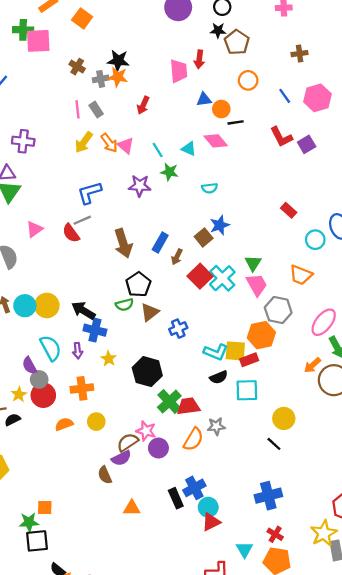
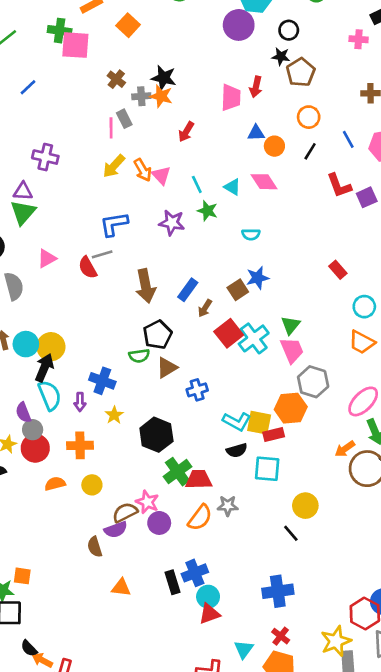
gray rectangle: (96, 110) -> (124, 119), moved
black line: (236, 122) -> (310, 151), moved, turned -56
orange trapezoid: (301, 275) -> (362, 342), moved
black arrow: (83, 311) -> (44, 368), moved, turned 75

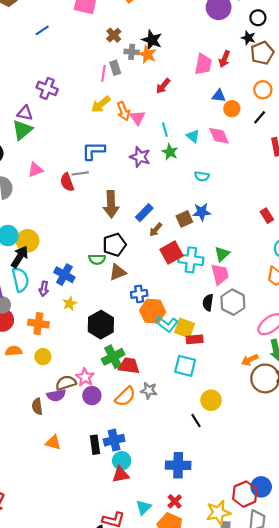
cyan cross: (254, 338) -> (191, 260), turned 35
orange hexagon: (291, 408) -> (153, 311), moved
black semicircle: (237, 450) -> (208, 303), moved, turned 105

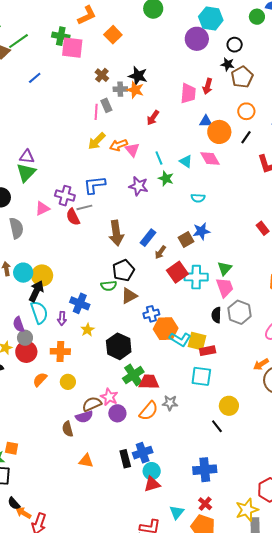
purple cross: (47, 88) -> (65, 196), moved
orange circle: (232, 109) -> (219, 132), size x1.5
orange arrow: (123, 111) -> (119, 145), turned 96
orange semicircle: (14, 351) -> (40, 380), turned -35

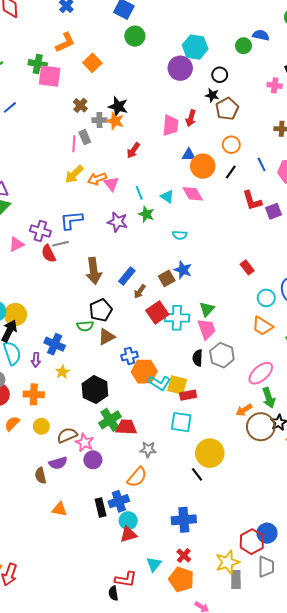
blue star: (201, 231) -> (183, 270), turned 30
brown semicircle: (92, 404) -> (67, 435), moved
yellow circle: (229, 406) -> (210, 453), size x1.4
orange semicircle: (149, 411) -> (137, 477), moved

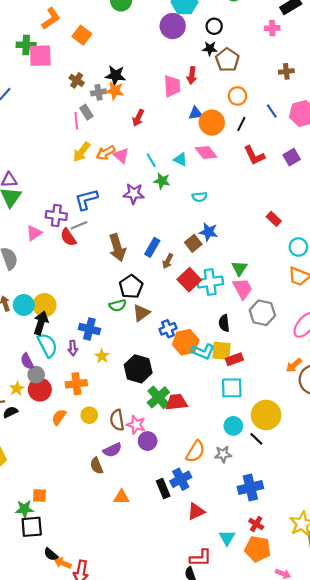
red L-shape: (252, 201) -> (254, 155), moved
black semicircle: (198, 358) -> (224, 323), moved
brown semicircle: (67, 435) -> (117, 420), turned -66
gray star: (148, 449) -> (223, 454), moved
cyan circle: (128, 521) -> (233, 426), moved

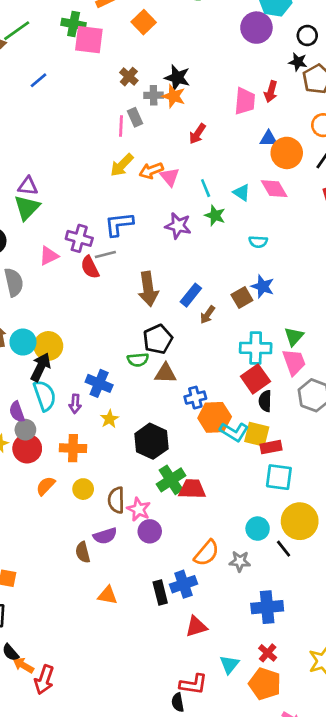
red square: (189, 280) -> (255, 379), moved
brown triangle: (141, 313) -> (166, 373), turned 30
cyan square: (232, 388) -> (279, 477), moved

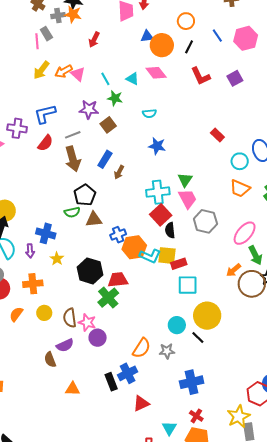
gray line: (105, 254) -> (73, 135), moved
red semicircle: (90, 267) -> (45, 143), moved, turned -108
brown square: (242, 298) -> (108, 125), moved
red trapezoid: (192, 489) -> (118, 280), moved

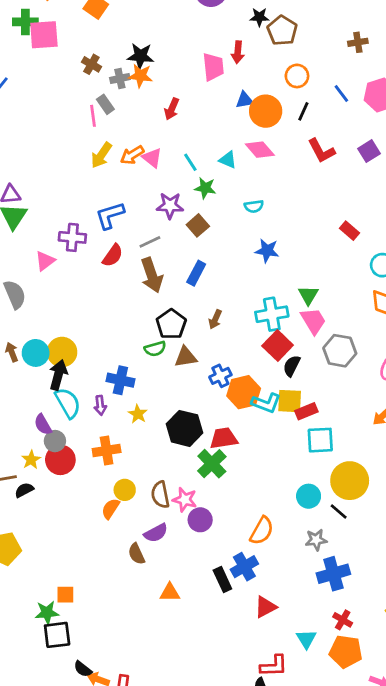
brown arrow: (119, 172) -> (215, 319), moved
black semicircle: (170, 230) -> (292, 366), turned 35
orange semicircle: (16, 314) -> (111, 509), moved
gray star: (167, 351) -> (316, 540), moved

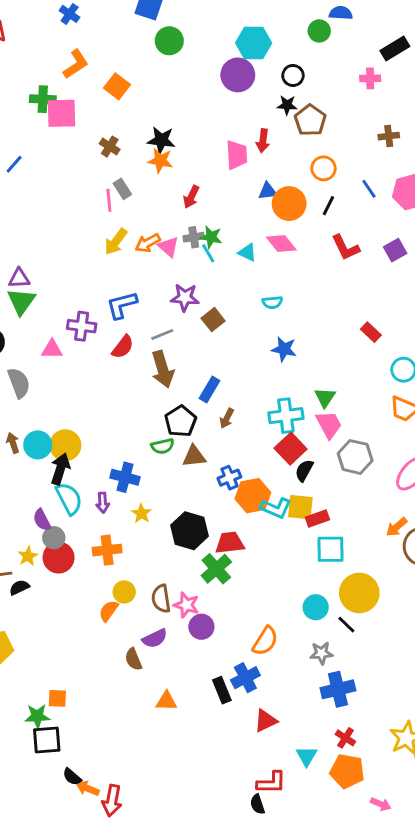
gray cross: (120, 79) -> (194, 237), moved
green star: (205, 188) -> (211, 237), moved
pink triangle: (45, 261) -> (52, 349), turned 35
blue rectangle: (196, 273) -> (209, 390), moved

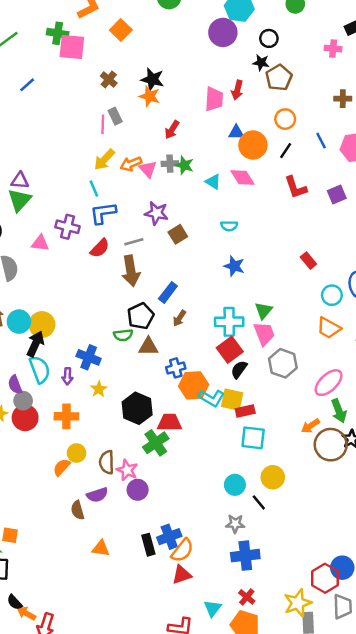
cyan line: (208, 253) -> (94, 189), moved
yellow circle: (359, 593) -> (273, 477), size x0.7
orange semicircle: (265, 641) -> (182, 550), moved

